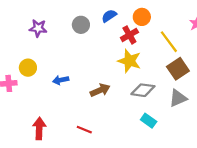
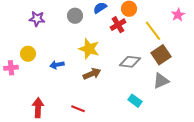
yellow star: (129, 61) -> (89, 49), moved
gray diamond: (143, 90) -> (130, 62), moved

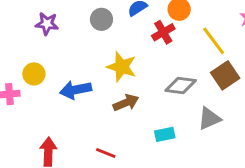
blue arrow: (57, 65) -> (76, 90), size x1.5
gray triangle: (161, 81) -> (209, 119), moved
cyan rectangle: (135, 101) -> (165, 134), moved, turned -48

